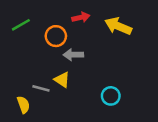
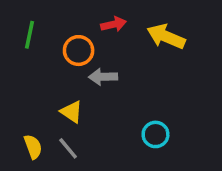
green line: (21, 25) -> (30, 35), turned -48
yellow triangle: (62, 80) -> (72, 112), moved
gray line: (41, 88) -> (68, 148), moved, turned 35

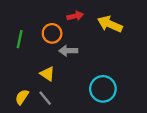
green line: (30, 35) -> (20, 39), moved
cyan circle: (156, 134) -> (103, 89), size x1.5
yellow semicircle: (33, 147) -> (22, 97), turned -126

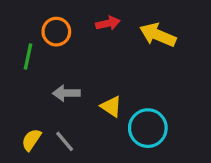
orange circle: (52, 33) -> (56, 32), moved
gray arrow: (68, 51) -> (66, 93), moved
yellow triangle: (47, 74) -> (111, 106), moved

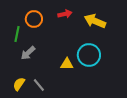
gray arrow: (66, 93) -> (28, 53), moved, turned -42
yellow triangle: (111, 106) -> (67, 64), turned -32
cyan circle: (148, 128) -> (89, 55), moved

